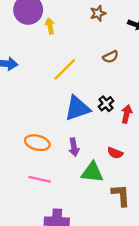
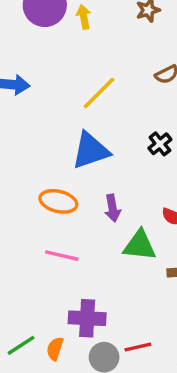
yellow arrow: (50, 26) -> (84, 17), moved
blue triangle: (77, 108) -> (90, 151), moved

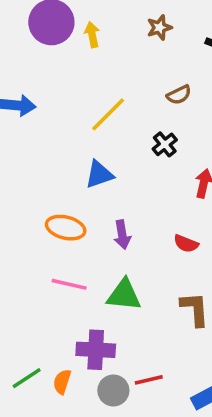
black cross: (160, 144) -> (165, 144), moved
blue triangle: (90, 151) -> (99, 174), size x0.7
green triangle: (140, 245) -> (124, 295), moved

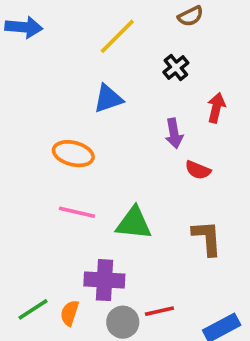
purple arrow: (122, 235) -> (174, 133), moved

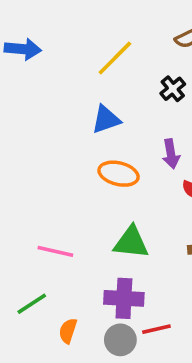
orange ellipse: (73, 154) -> (119, 174), moved
pink line: (77, 212) -> (55, 251), moved
purple cross: (104, 280) -> (124, 298), moved
green line: (33, 309) -> (32, 304), moved

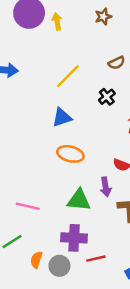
purple arrow: (171, 154) -> (106, 187), moved
gray circle: (120, 340) -> (59, 266), moved

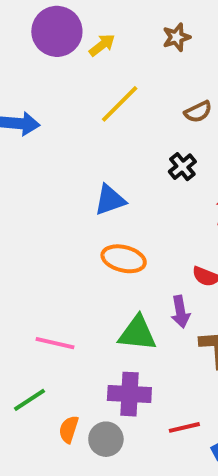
yellow arrow: (57, 21) -> (102, 45), turned 63
yellow line: (68, 76) -> (120, 104), moved
red line: (96, 259) -> (184, 427), moved

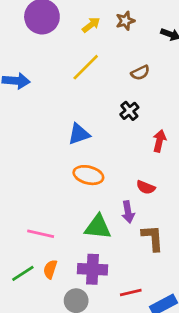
yellow arrow: (102, 45) -> (91, 25), moved
orange semicircle: (69, 429) -> (50, 269), moved

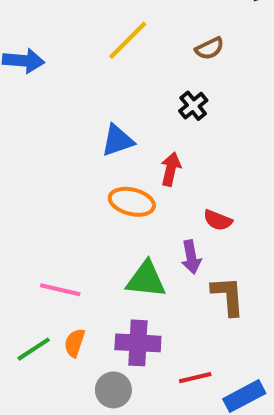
red arrow: (159, 141) -> (171, 169), moved

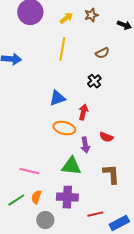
yellow line: (128, 40) -> (62, 49), turned -35
purple arrow: (191, 257) -> (85, 145), moved
gray circle: (113, 390) -> (45, 220), moved

